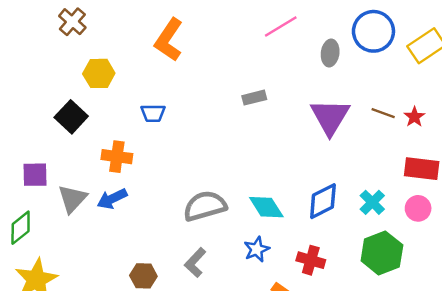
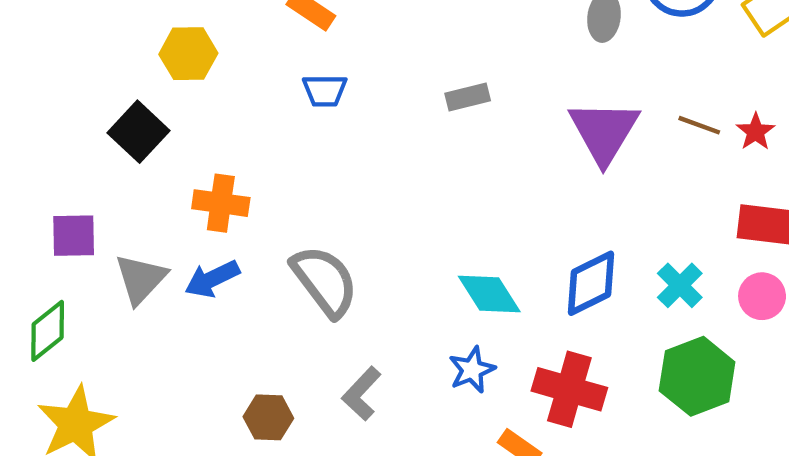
blue trapezoid: (153, 113) -> (325, 91), moved
gray semicircle: (205, 206) -> (325, 281), moved, turned 69
red cross: (311, 260) -> (569, 389), size x1.4

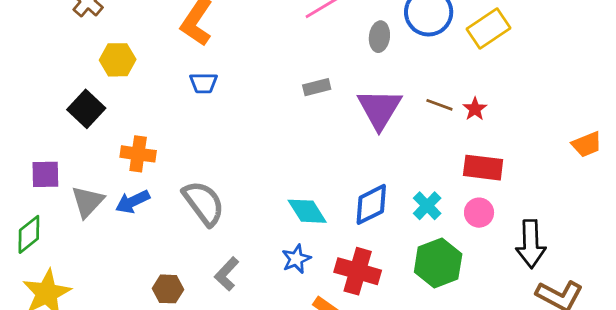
gray rectangle: (468, 97) -> (317, 87), moved

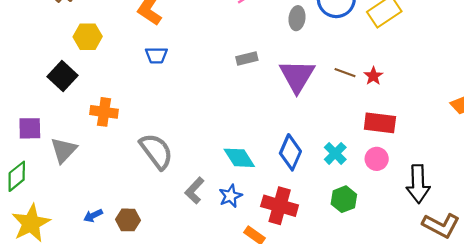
blue arrow: (133, 202) -> (93, 216), moved, size x0.7
blue diamond: (371, 204) -> (290, 152), turned -40
green hexagon: (438, 263) -> (344, 199), size x0.7
gray L-shape: (227, 274) -> (195, 190), moved

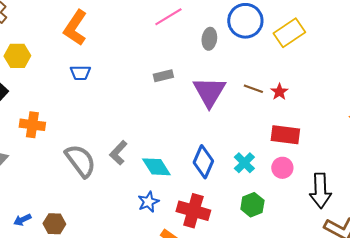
gray L-shape: (195, 190) -> (118, 153), moved

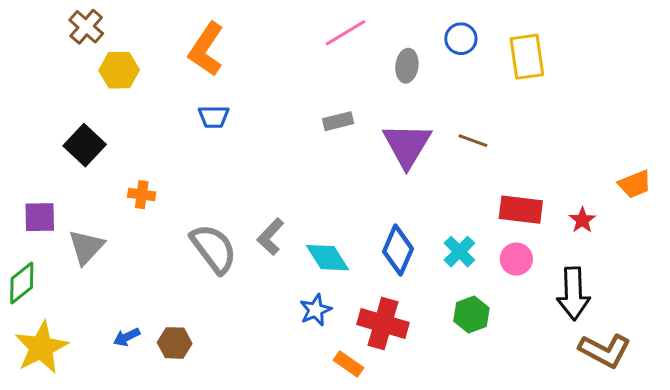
blue circle: (245, 21) -> (461, 39), size x0.6
yellow rectangle: (289, 33) -> (527, 57), turned -64
yellow hexagon: (17, 56) -> (119, 70), moved
red star: (279, 92) -> (582, 220), moved
orange cross: (32, 125) -> (142, 195), size x0.7

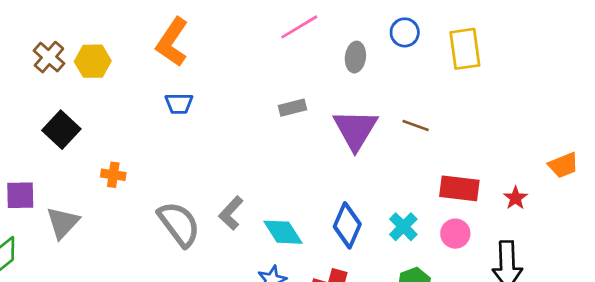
brown cross: (86, 27) -> (49, 57), moved

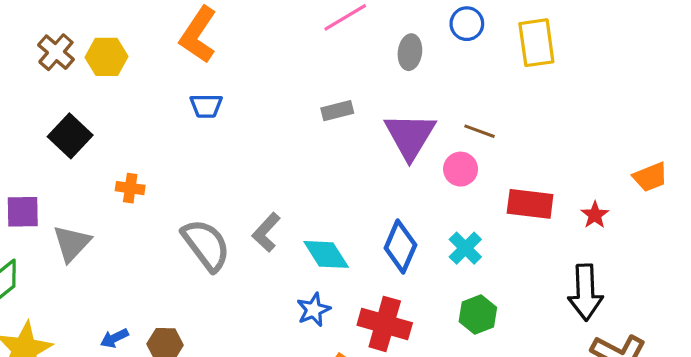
pink circle: (455, 234) -> (461, 169), moved

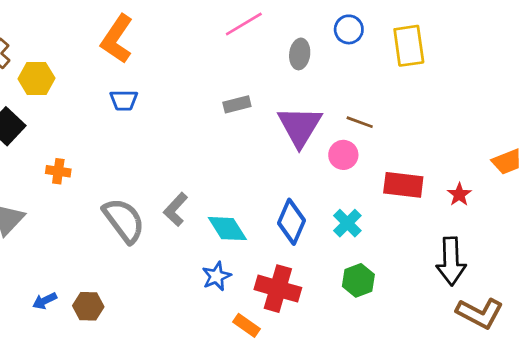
yellow hexagon: (107, 57) -> (36, 79), moved

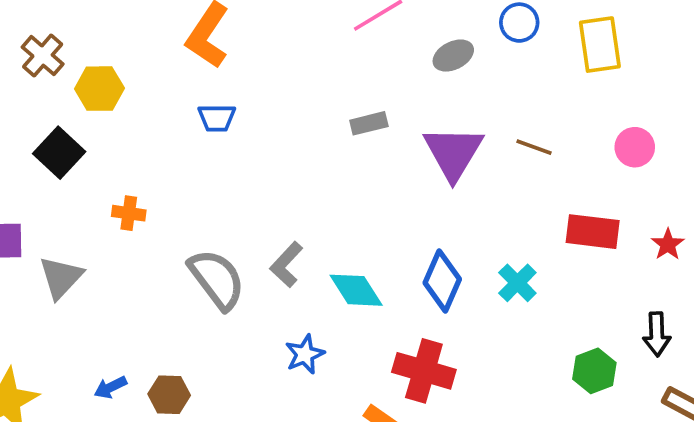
gray ellipse: (300, 54) -> (453, 56), turned 56
pink circle: (343, 155) -> (635, 147), moved
black arrow: (451, 261) -> (657, 334), size x0.7
blue star: (217, 276) -> (305, 354), moved
green hexagon: (358, 280) -> (594, 371), moved

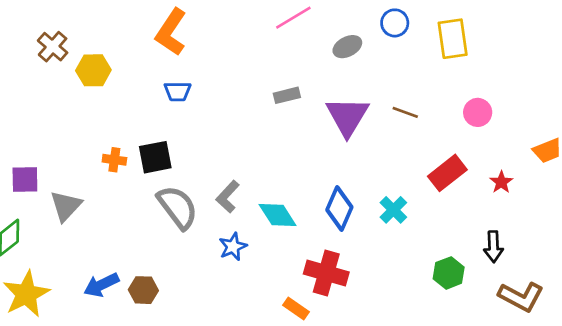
black square: (59, 153) -> (155, 157), moved, turned 36
red rectangle: (593, 232) -> (447, 173), turned -45
blue star: (305, 354) -> (233, 247), moved
blue arrow: (110, 387) -> (101, 285), size x1.5

